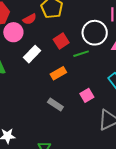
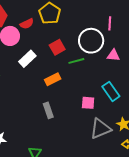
pink square: (87, 95) -> (88, 103), moved, turned 32
gray rectangle: (55, 105) -> (48, 110), turned 35

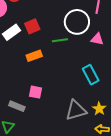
red square: (57, 47) -> (32, 26), moved
pink square: (88, 103) -> (36, 92), moved
gray rectangle: (48, 110) -> (17, 106), moved, turned -56

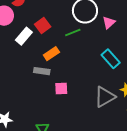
pink triangle: (97, 39) -> (109, 23), turned -40
gray rectangle: (17, 106) -> (42, 71), moved

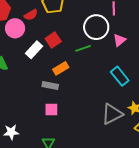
pink square: (61, 89) -> (51, 109), moved

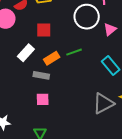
red square: (53, 40) -> (44, 30), turned 35
green line: (83, 48) -> (74, 52), moved
white rectangle: (34, 50) -> (26, 53), moved

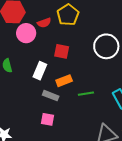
green line: (74, 52) -> (86, 94), moved
white rectangle: (26, 53) -> (40, 71), turned -30

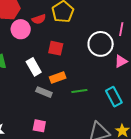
white rectangle: (40, 71) -> (34, 67), turned -54
pink square: (48, 119) -> (39, 126), moved

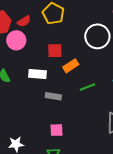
red semicircle: (39, 19) -> (24, 21), moved
white rectangle: (34, 67) -> (38, 74), turned -42
orange rectangle: (58, 78) -> (71, 66), moved

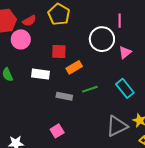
gray rectangle: (53, 96) -> (64, 96), moved
pink square: (57, 130) -> (57, 131), turned -32

